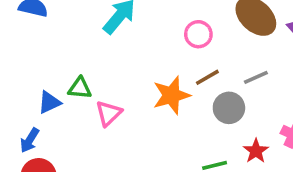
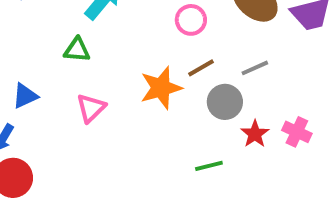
green triangle: (80, 88) -> (77, 50), moved
red star: (256, 151) -> (255, 134), moved

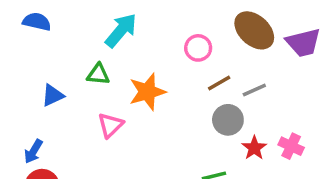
brown line: (201, 68) -> (219, 83), moved
orange star: (161, 88) -> (147, 92), moved
blue triangle: (25, 96) -> (53, 95), moved

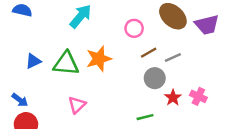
green triangle: (98, 74) -> (66, 64), moved, size x1.6
pink triangle: (110, 125) -> (77, 105), moved
blue arrow: (33, 151) -> (20, 100), turned -84

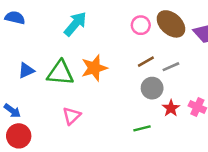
pink circle: (134, 28) -> (141, 25), moved

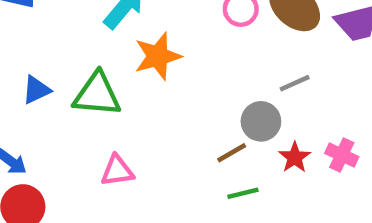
brown line: (146, 62) -> (232, 153), moved
orange star: (94, 68) -> (158, 56), moved
pink triangle: (72, 116) -> (117, 171), turned 36

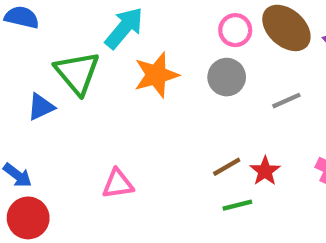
green triangle: (97, 94) -> (77, 73), moved, turned 45
gray circle: (261, 121) -> (227, 77), moved
red star: (295, 157) -> (265, 171), moved

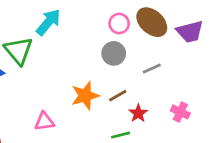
orange star: (156, 75) -> (85, 96), moved
brown line: (227, 167) -> (118, 96), moved

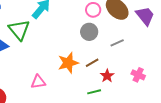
purple trapezoid: (190, 32) -> (145, 16), turned -115

